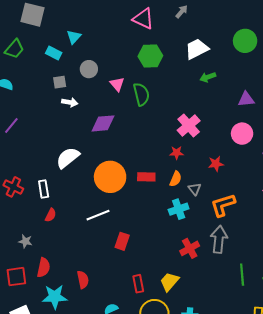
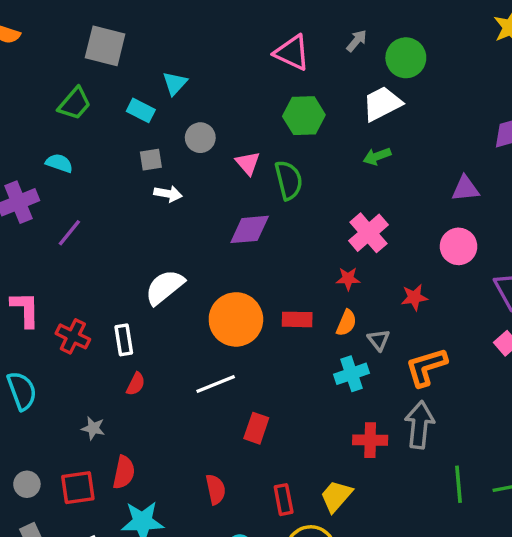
green circle: (245, 41) -> (406, 58), moved
green arrow: (208, 77) -> (377, 156), moved
purple diamond: (103, 123) -> (250, 229), moved
red cross: (190, 248) -> (370, 440), turned 30
red semicircle: (83, 280) -> (216, 489), moved

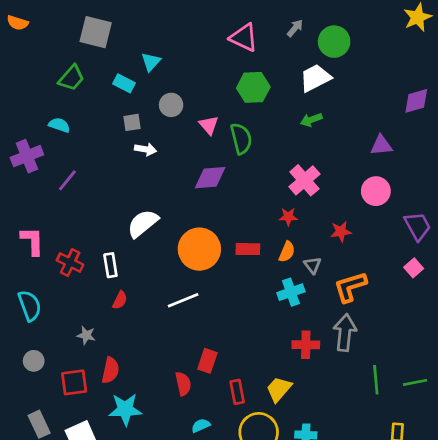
red rectangle: (256, 428) -> (207, 361), moved
gray circle: (27, 484) -> (34, 361), moved

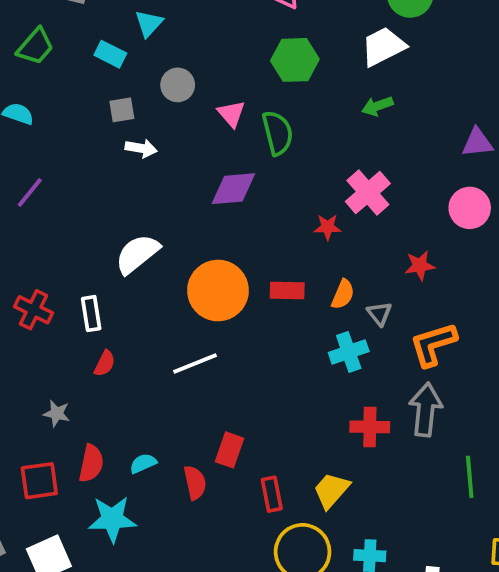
red star: (288, 217) -> (328, 227), moved
cyan semicircle: (201, 426) -> (143, 463), moved

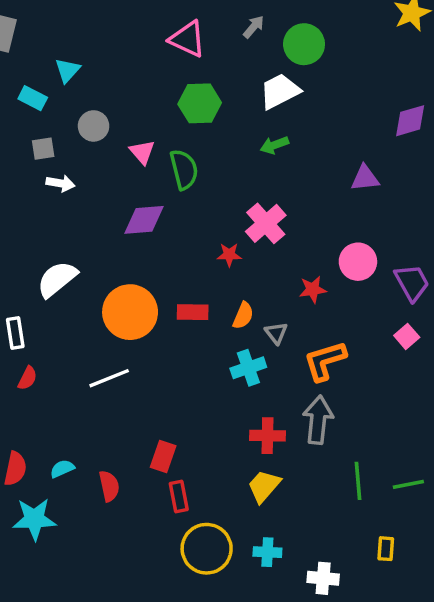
pink circle: (470, 208) -> (358, 262), moved
red rectangle: (230, 450) -> (163, 456), moved
yellow trapezoid: (331, 490) -> (264, 486), moved

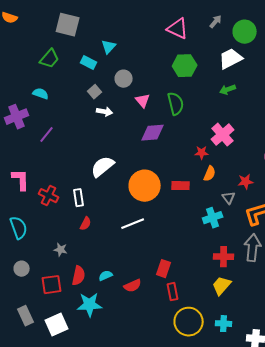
gray square: (43, 149) -> (95, 92), turned -32
pink triangle: (142, 152) -> (143, 101), moved
red star: (313, 289) -> (246, 182), moved
orange semicircle: (243, 316) -> (210, 174), moved
red semicircle: (109, 486) -> (133, 286), turned 78

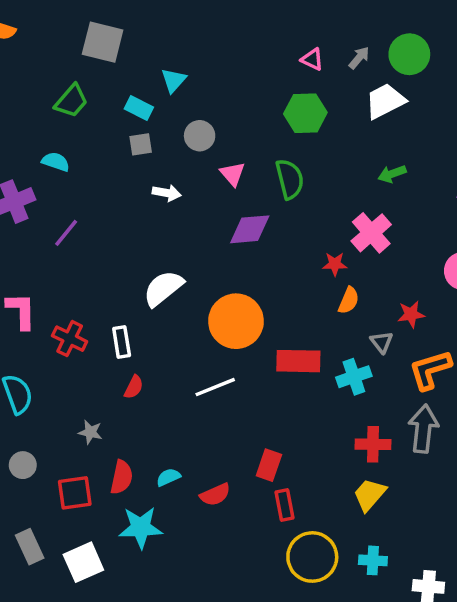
gray arrow: (216, 22) -> (359, 58), moved
pink triangle: (178, 29) -> (312, 59), moved, size x0.6
green arrow: (228, 90) -> (392, 174), moved
gray square: (95, 92) -> (141, 144), moved, turned 32
red rectangle: (181, 186) -> (298, 361), moved, size x1.4

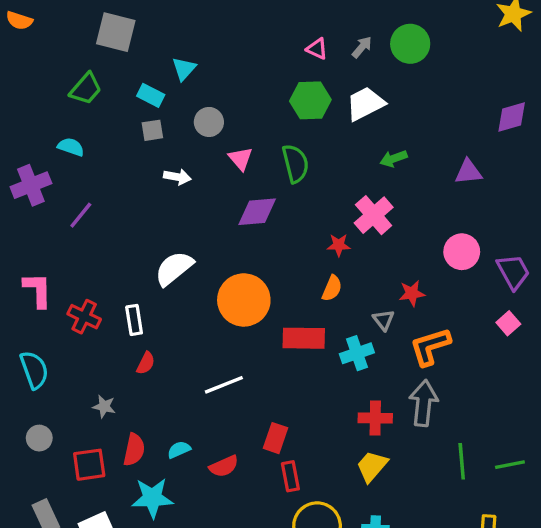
white trapezoid: (385, 101) -> (365, 104), moved
orange semicircle: (349, 300) -> (332, 288), moved
white line: (215, 387) -> (224, 385), moved

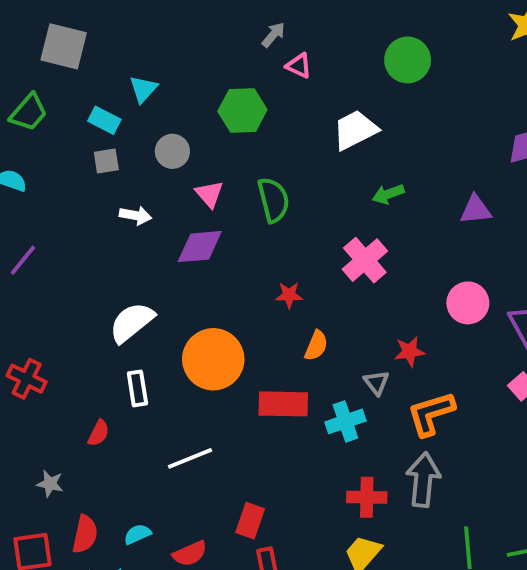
gray arrow: (362, 47) -> (273, 35), moved
green hexagon: (310, 100) -> (242, 110), moved
purple diamond: (257, 212) -> (200, 247), moved
red star: (339, 245) -> (289, 295), moved
white rectangle: (134, 320) -> (137, 388), moved

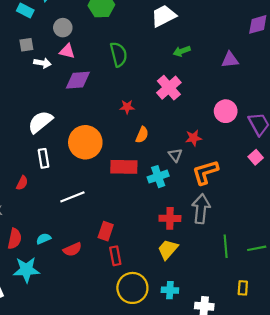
gray square: (106, 161) -> (26, 45), moved
pink triangle: (209, 194) -> (67, 51), moved, turned -35

